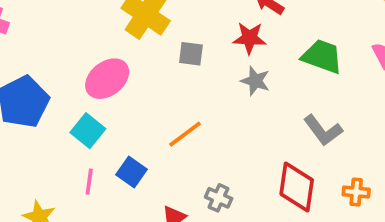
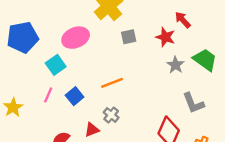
gray square: (191, 54) -> (129, 37), turned -35
gray star: (255, 81) -> (175, 65), moved
gray cross: (219, 198) -> (111, 115), moved

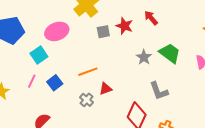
red star: (165, 37) -> (124, 26), moved
red triangle: (92, 130) -> (106, 89), moved

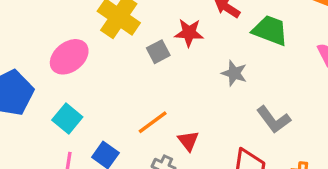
pink ellipse: (57, 31) -> (69, 57), moved
green trapezoid: (170, 53) -> (270, 30), moved
red triangle: (106, 89) -> (188, 141), turned -32

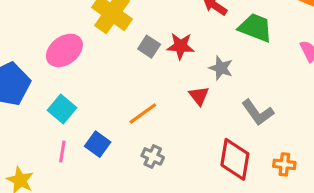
red star: (189, 33) -> (180, 46), moved
gray square: (158, 52) -> (149, 47), turned -30
red triangle: (188, 141) -> (199, 96), moved

